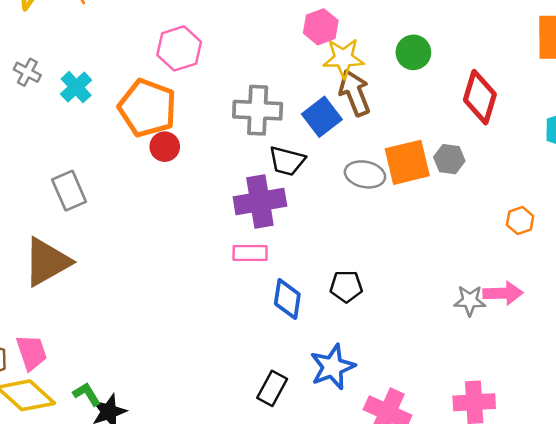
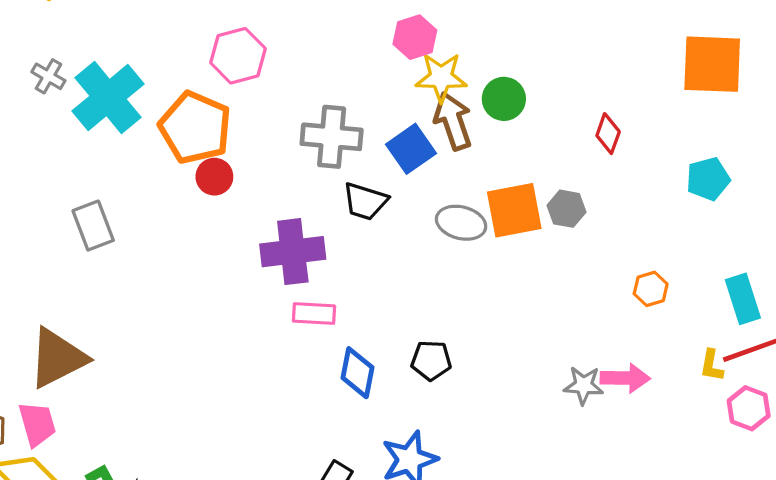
green circle: (413, 52) -> (504, 99), moved
cyan cross: (76, 87) -> (108, 98), size x1.8
red diamond: (480, 97) -> (608, 134), size x0.6
purple cross: (260, 202) -> (293, 252), moved
brown triangle: (47, 262) -> (57, 358), moved

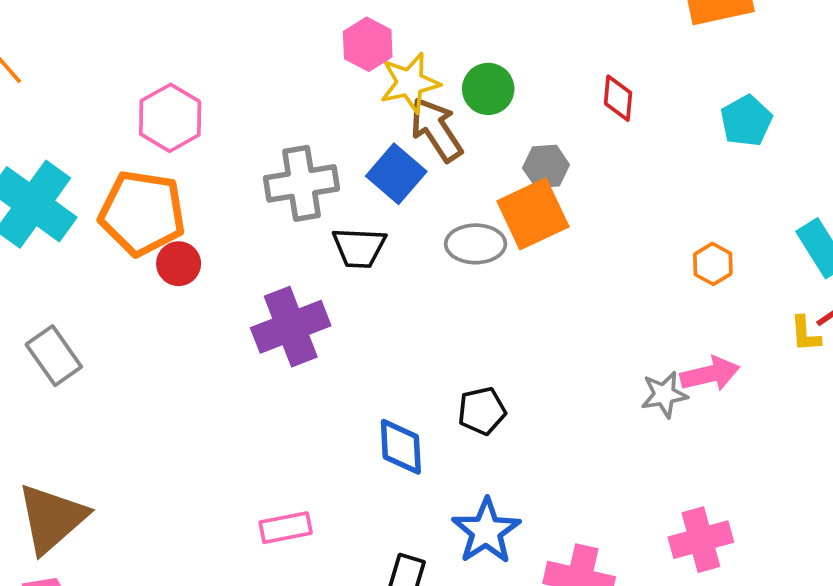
gray hexagon: (566, 209) -> (546, 166), moved
pink rectangle: (314, 313) -> (286, 528), moved

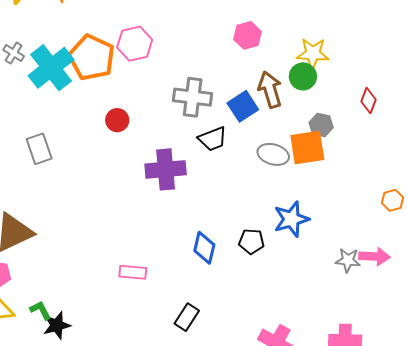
yellow star: (410, 83) -> (313, 53), moved
orange pentagon: (142, 213) -> (92, 58), moved
black trapezoid: (359, 248) -> (213, 139), turned -40
blue star: (486, 531) -> (291, 219), moved

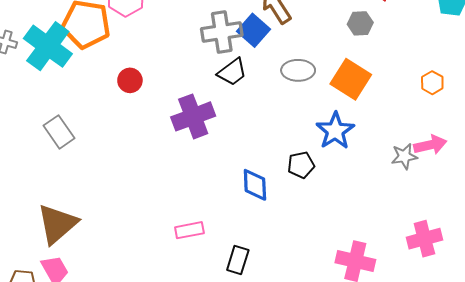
gray cross: (193, 97) -> (222, 32), moved
gray hexagon: (321, 125) -> (360, 23), moved
orange square: (307, 148) -> (351, 79), moved, turned -33
black rectangle: (187, 317) -> (238, 260), moved

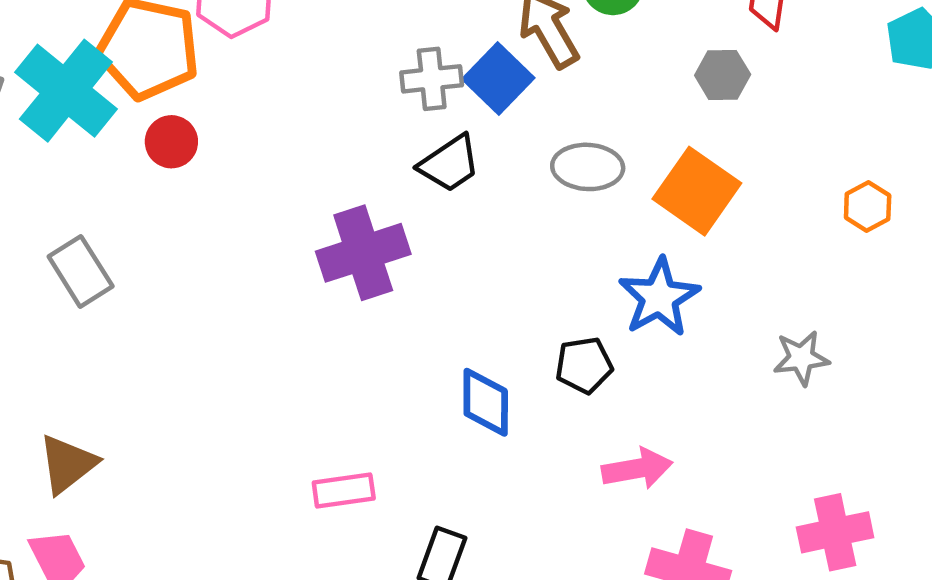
gray cross: (222, 32) -> (432, 79), size x0.7
red circle: (130, 80) -> (171, 142), moved
pink arrow: (430, 145) -> (637, 469), moved
brown triangle: (57, 224) -> (67, 464), size x0.7

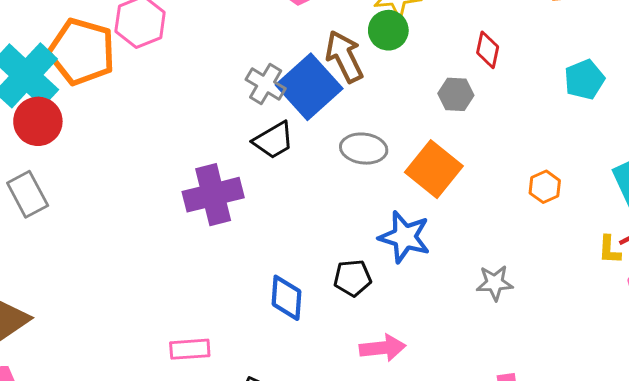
blue square: (498, 78) -> (309, 87), size x1.4
gray cross: (432, 79) -> (266, 84), turned 33
red circle: (171, 142) -> (38, 121), moved, size x1.4
blue star: (659, 297) -> (405, 237), turned -30

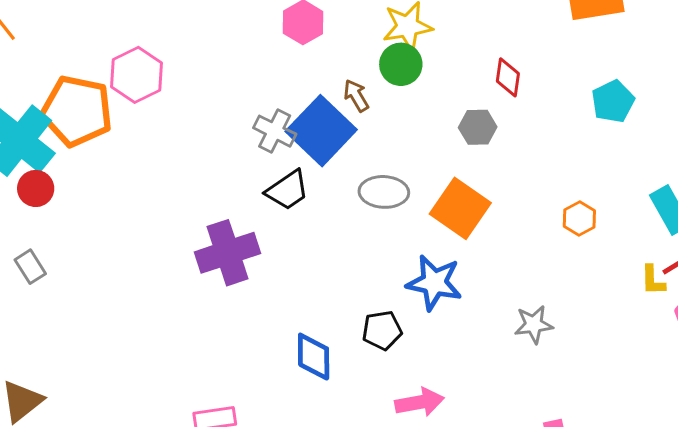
brown arrow: (344, 56) -> (356, 96), size x0.6
red circle: (38, 121) -> (36, 188), size x0.7
gray rectangle: (28, 194) -> (30, 267), size x0.7

